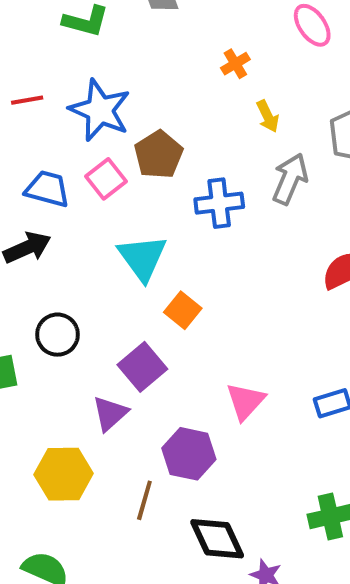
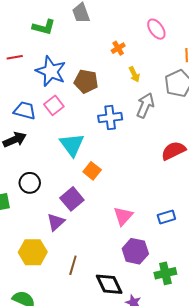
red line: (27, 100) -> (15, 57), moved
brown pentagon: (159, 155) -> (86, 81), moved, turned -30
purple hexagon: (189, 454) -> (135, 251), moved

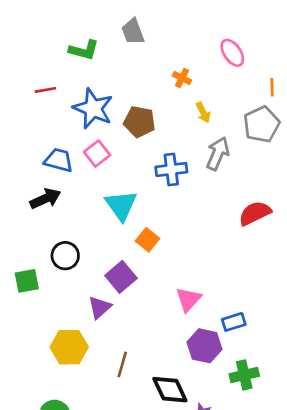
orange cross: (118, 48) -> (182, 78), turned -32
blue rectangle: (166, 217) -> (234, 322), moved

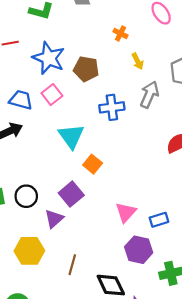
black circle: (65, 256) -> (26, 196), moved
blue rectangle: (234, 322) -> (159, 220), moved

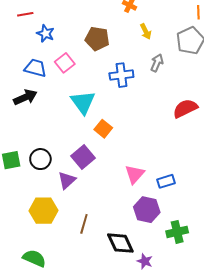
blue star: (49, 58) -> (46, 34), moved, size x0.6
gray arrow: (149, 95) -> (157, 63), size x0.7

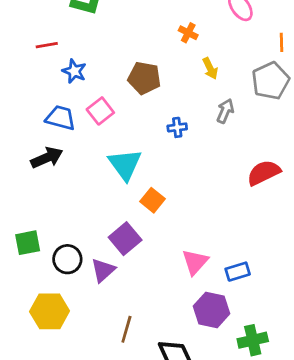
blue cross: (121, 75) -> (177, 127), size x0.6
black circle: (40, 159) -> (67, 259), moved
yellow hexagon: (43, 211) -> (50, 311), moved

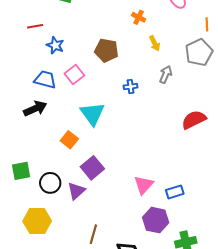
orange square: (152, 200) -> (69, 140), moved

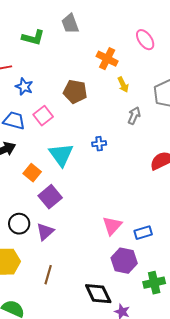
orange cross: (139, 17) -> (107, 59), size x1.5
blue cross: (131, 87) -> (99, 144), moved
orange square: (69, 140) -> (32, 173), moved
purple square: (92, 168) -> (50, 197), moved
brown line: (93, 234) -> (48, 275), moved

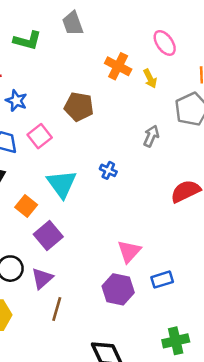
yellow arrow: (123, 85) -> (150, 79), moved
blue cross: (99, 144) -> (108, 170), turned 32
pink triangle: (112, 226) -> (129, 251), moved
purple hexagon: (124, 261) -> (118, 289), moved
brown line: (48, 275) -> (57, 309), moved

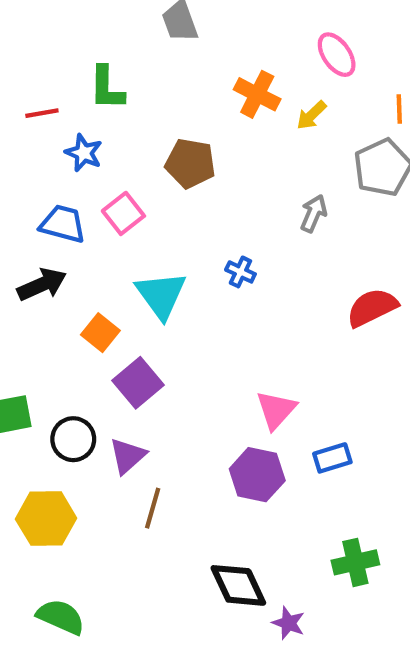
green L-shape: (27, 41) -> (107, 88), moved, turned 76
yellow arrow: (150, 79) -> (311, 115), turned 72

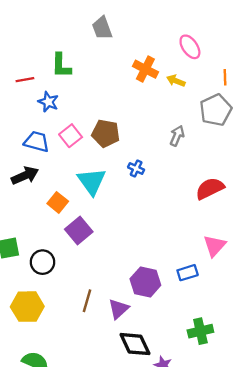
yellow arrow: (311, 115) -> (176, 81), turned 66
brown pentagon: (190, 163) -> (106, 133), moved
pink triangle: (276, 410) -> (214, 246), moved
purple triangle: (128, 456) -> (119, 309), moved

